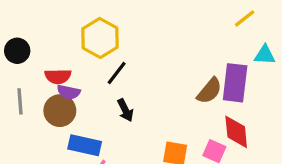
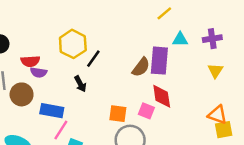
yellow hexagon: (100, 38) -> (73, 44), moved
black line: (117, 73) -> (93, 59), moved
brown circle: (60, 111) -> (22, 94), moved

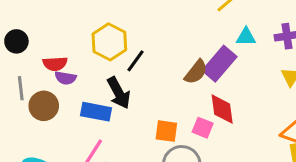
purple rectangle: (159, 61) -> (220, 64), turned 36
black arrow: (80, 84) -> (119, 93), size x1.5
blue rectangle: (52, 111) -> (96, 112), moved

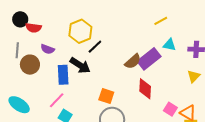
red semicircle: (55, 64) -> (34, 28), moved
black arrow: (119, 93) -> (80, 65), turned -40
blue rectangle: (96, 112) -> (63, 75), turned 66
pink square: (203, 128) -> (170, 109), moved

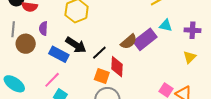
black line: (95, 47) -> (99, 53), moved
purple semicircle: (48, 49) -> (43, 28), turned 72
blue rectangle: (63, 75) -> (59, 54), turned -60
red diamond: (145, 89) -> (117, 67), moved

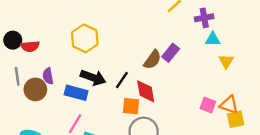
cyan triangle: (166, 25) -> (213, 39), moved
purple semicircle: (43, 28) -> (48, 76), moved
purple cross: (192, 30) -> (204, 18), moved
purple rectangle: (145, 39) -> (171, 53), size x0.7

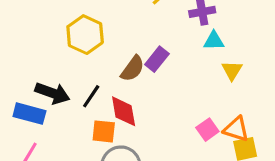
yellow hexagon: (85, 38) -> (85, 35), moved
pink square: (208, 105) -> (207, 130), turned 35

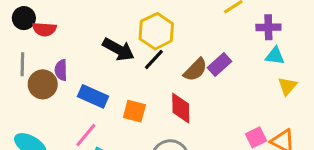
black arrow: (52, 93) -> (118, 49), moved
black line: (91, 96) -> (154, 59), moved
orange square: (104, 131) -> (134, 111), moved

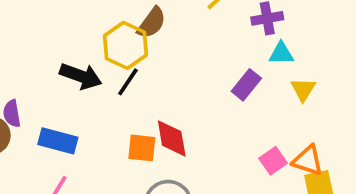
purple rectangle: (219, 65) -> (246, 85), moved
brown semicircle: (195, 70) -> (152, 23), moved
orange square: (134, 111) -> (142, 148), moved

